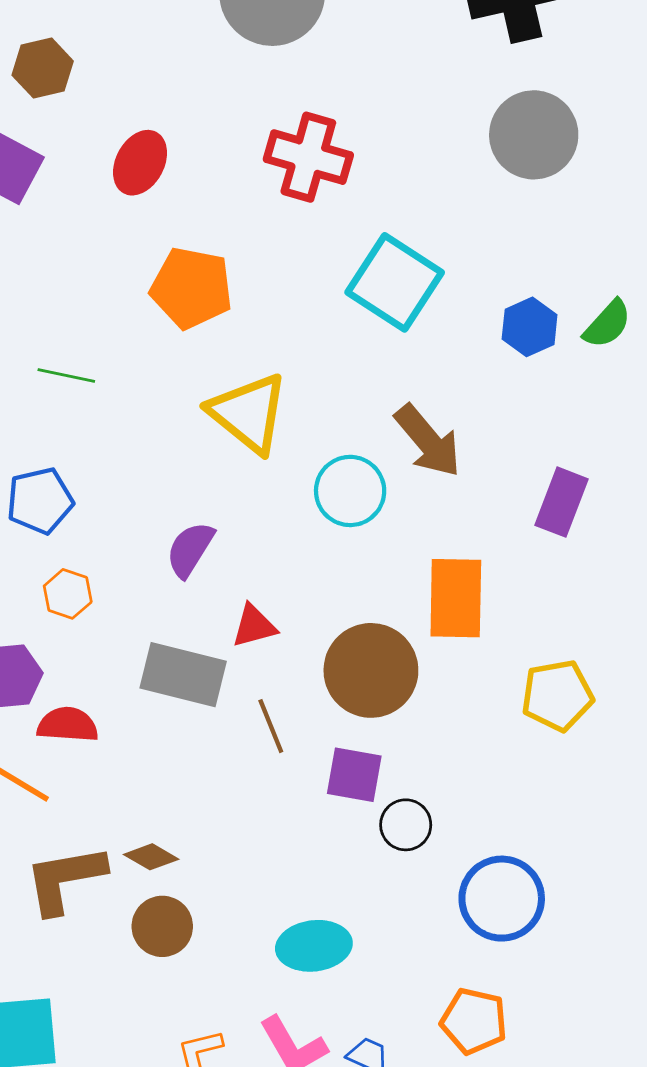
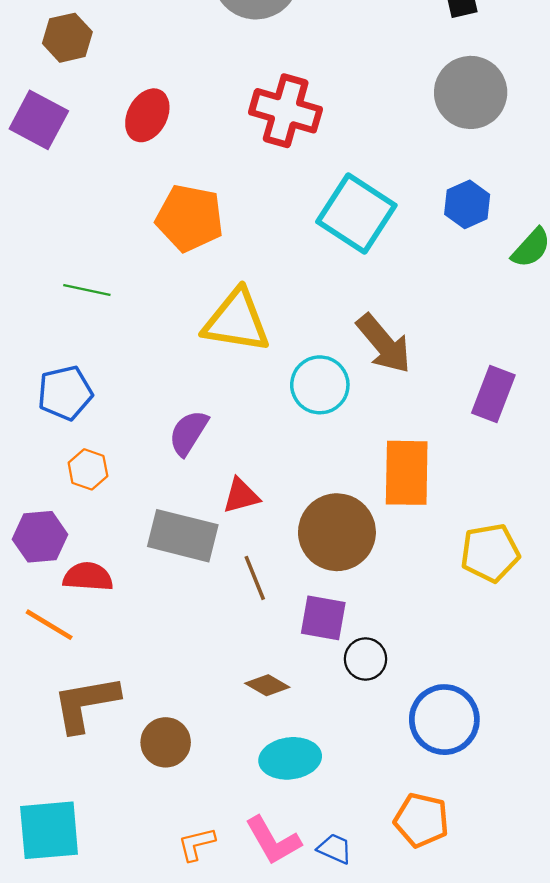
blue hexagon: (530, 327) -> (467, 204), moved
yellow triangle: (249, 413) -> (236, 321), turned -30
brown diamond: (151, 857) -> (267, 685), moved

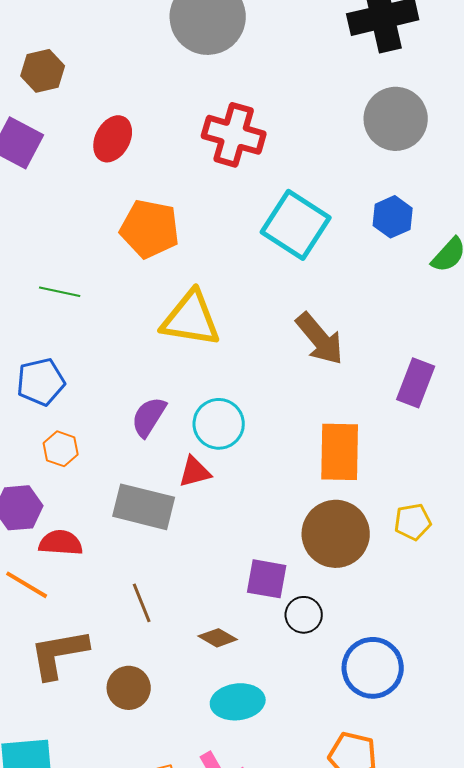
cyan circle: (320, 385) -> (219, 424), moved
brown circle: (337, 532) -> (336, 534), moved
yellow pentagon: (490, 553) -> (413, 522), size x0.7
brown line: (255, 578) -> (142, 603), moved

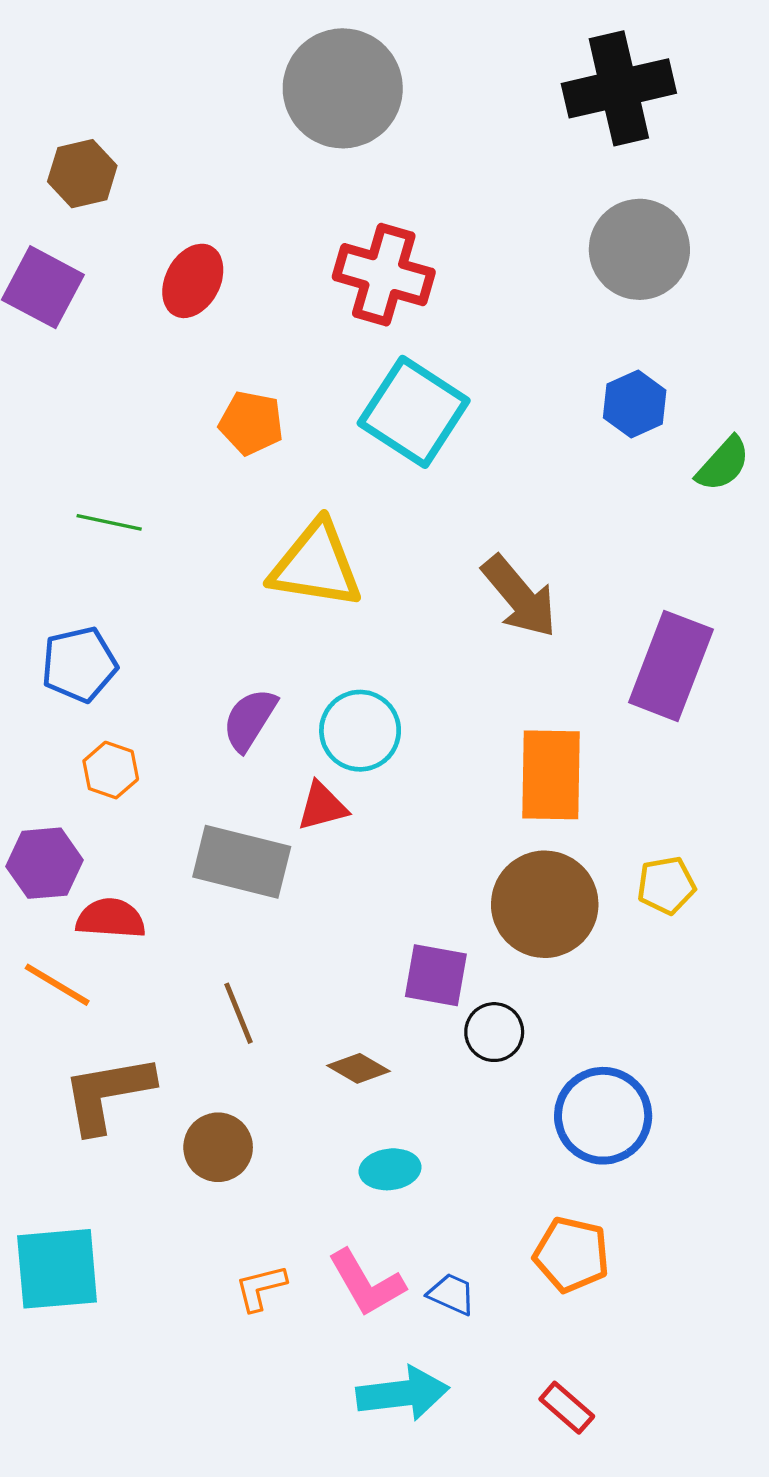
cyan square: (296, 225) -> (414, 412), moved
orange pentagon: (150, 229) -> (251, 423), size x0.7
purple rectangle: (416, 383) -> (671, 666), size x1.4
cyan ellipse: (238, 702) -> (390, 1169), size x0.7

